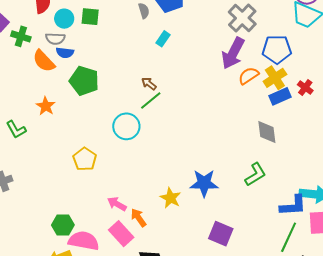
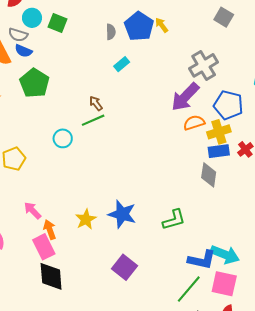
cyan circle: (126, 126) -> (63, 138), size x0.7
gray diamond: (267, 132) -> (209, 175), moved
pink rectangle: (121, 234) -> (44, 247), moved

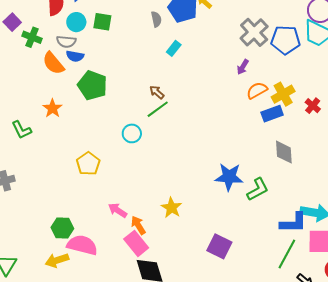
purple arrow: (185, 97) -> (243, 67), size x0.5
blue pentagon: (228, 105) -> (285, 40), moved
blue rectangle: (219, 151) -> (272, 114), moved
gray diamond: (209, 175) -> (284, 152), moved
blue star: (122, 214) -> (229, 177), moved

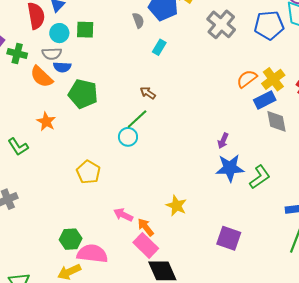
gray cross: (254, 32) -> (221, 24), moved
purple arrow: (243, 67) -> (223, 141), moved
green line: (158, 109) -> (137, 119), moved
gray diamond: (284, 152) -> (277, 121), moved

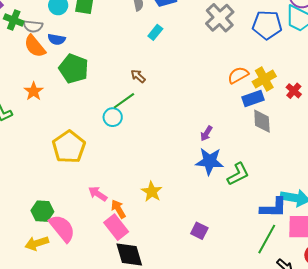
gray semicircle: (52, 54) -> (33, 26), moved
yellow pentagon: (88, 172) -> (69, 147), size x1.4
purple square: (229, 238) -> (199, 231), size x0.7
pink semicircle: (92, 254) -> (62, 228), turned 36

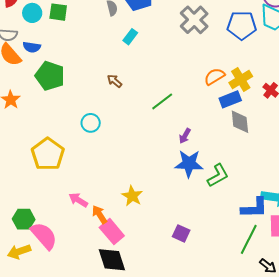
green line: (124, 101) -> (162, 101), moved
pink rectangle: (116, 227) -> (112, 232), moved

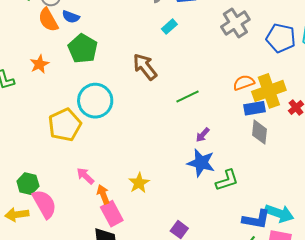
yellow cross: (241, 80) -> (269, 91), size x1.4
brown arrow: (115, 81) -> (145, 67), size x1.8
cyan circle: (91, 123) -> (95, 101), moved, size x1.8

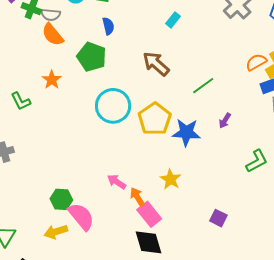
blue semicircle: (71, 17) -> (108, 26), moved, turned -114
yellow pentagon: (65, 125) -> (155, 119), moved
blue star: (201, 163) -> (186, 132), moved

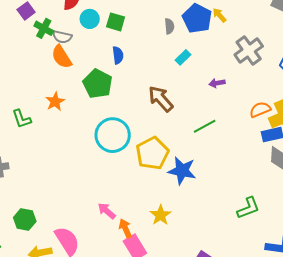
purple arrow: (225, 121) -> (217, 83), moved, turned 42
green hexagon: (61, 199) -> (25, 219), moved

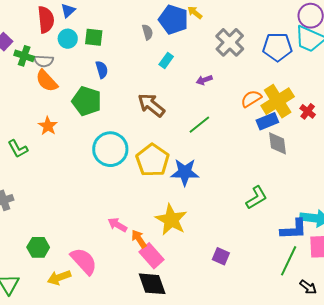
yellow star: (160, 215) -> (171, 220), size x1.5

